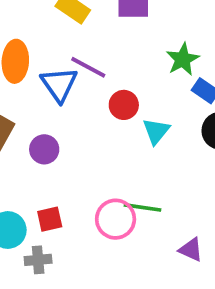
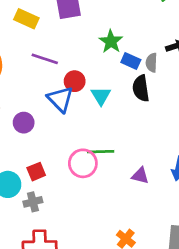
blue triangle: (59, 84) -> (60, 99), moved

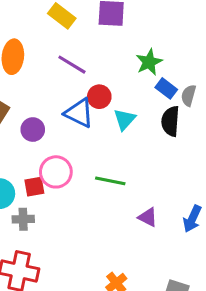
blue triangle: (60, 99) -> (79, 113), turned -32
pink circle: (83, 163) -> (56, 172), moved

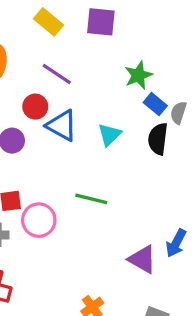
red circle: (99, 97) -> (35, 107), moved
pink circle: (56, 172) -> (39, 220), moved
purple triangle: (148, 217) -> (142, 259), moved, size x1.4

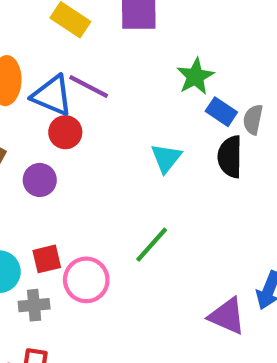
blue triangle: (62, 125) -> (52, 95), moved
green line: (91, 199) -> (152, 245), turned -56

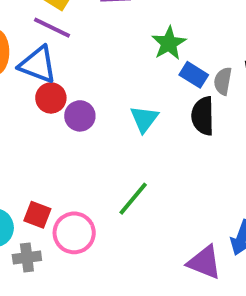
purple line: (89, 87) -> (52, 28), moved
purple circle: (40, 180) -> (80, 116), moved
red square: (47, 259) -> (37, 215), turned 36

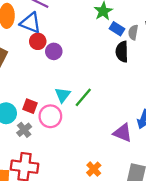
cyan triangle: (144, 119) -> (63, 95), moved
gray cross: (27, 257) -> (24, 130), turned -32

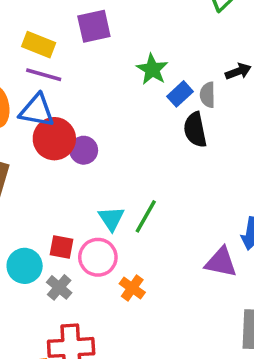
blue rectangle: (117, 29) -> (180, 94), turned -64
red circle: (38, 41) -> (54, 139), size x1.5
orange cross: (94, 169) -> (132, 288), moved

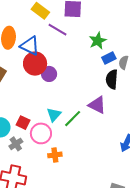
purple line: (44, 75) -> (58, 30), moved
purple triangle: (221, 262) -> (97, 105), moved
orange cross: (132, 288) -> (55, 155), turned 32

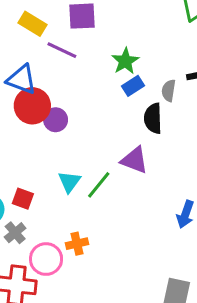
blue rectangle: (109, 58) -> (133, 86), moved
pink circle: (41, 133) -> (46, 259), moved

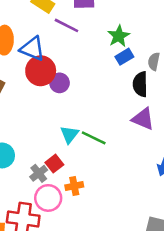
purple triangle: (134, 160) -> (143, 119), moved
green line: (99, 185) -> (94, 138), turned 75
red square: (23, 199) -> (54, 164), moved, turned 30
gray cross: (15, 233) -> (39, 173), moved

